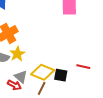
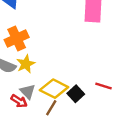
black square: (61, 75) -> (76, 94), turned 32

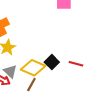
black square: (76, 94) -> (52, 62), moved

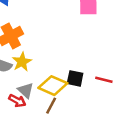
black square: (52, 62) -> (75, 78), turned -32

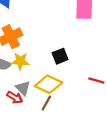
yellow star: (22, 62) -> (20, 61), turned 30
black square: (75, 78) -> (60, 56), moved, turned -35

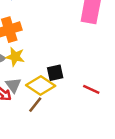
black square: (60, 56) -> (55, 73), moved

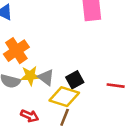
gray triangle: (13, 85) -> (46, 77), moved

